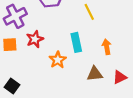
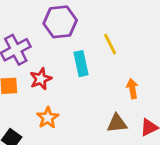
cyan rectangle: (76, 42) -> (81, 64), moved
orange star: (58, 60) -> (48, 118), moved

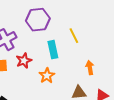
orange star: (48, 118) -> (47, 76), moved

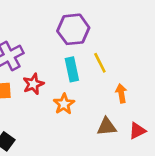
purple hexagon: (38, 20) -> (73, 29), moved
yellow line: (74, 36) -> (100, 63), moved

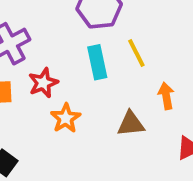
orange star: (64, 104) -> (66, 118), moved
brown triangle: (107, 127) -> (131, 124), moved

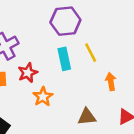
brown triangle: (131, 124) -> (87, 117), moved

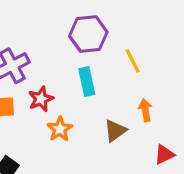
yellow line: (91, 53) -> (133, 61), moved
brown triangle: (87, 117) -> (115, 131), moved, turned -30

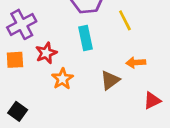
orange arrow: (145, 110) -> (136, 62), turned -84

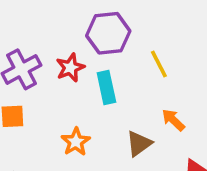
red star: (46, 53) -> (70, 68), moved
orange arrow: (136, 62) -> (173, 120), turned 48

